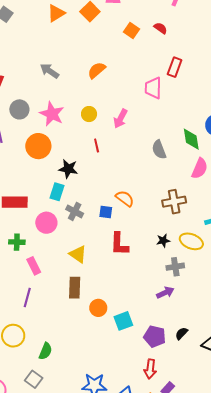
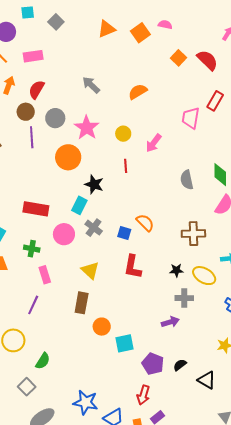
red semicircle: (160, 28) -> (207, 60), size x1.6

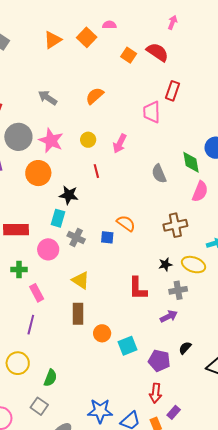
gray circle: (55, 118) -> (18, 137), size x1.4
red L-shape: (133, 267) -> (138, 288), moved
black semicircle: (180, 365) -> (185, 348), moved

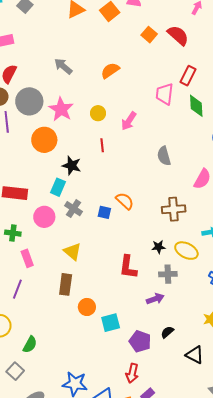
green diamond: (191, 162) -> (196, 106), moved

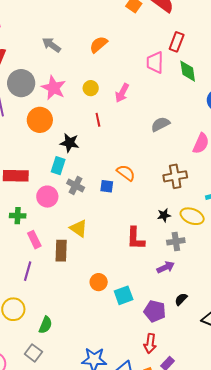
gray semicircle: (164, 156) -> (160, 124), turned 84
brown rectangle: (66, 284) -> (61, 251), moved

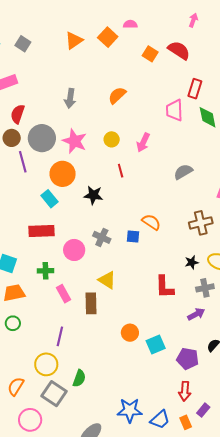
gray arrow: (51, 45) -> (70, 98), turned -114
cyan rectangle: (58, 166) -> (50, 199), moved, turned -54
purple line: (28, 271) -> (60, 336), moved
gray square: (33, 353) -> (54, 394), moved, size x1.4

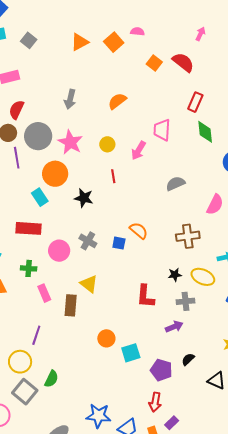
pink trapezoid: (174, 110) -> (162, 130), moved

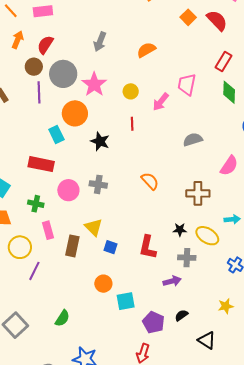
gray cross: (88, 241) -> (98, 184), turned -30
blue square: (119, 243) -> (110, 247), moved
yellow circle: (20, 362) -> (20, 247), moved
green semicircle: (51, 379) -> (62, 318), moved

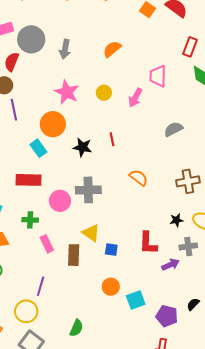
gray circle: (63, 74) -> (31, 39), moved
red line: (132, 124) -> (112, 139), moved
gray cross: (98, 184) -> (88, 190), size x1.4
yellow circle: (20, 247) -> (26, 311), moved
purple arrow: (172, 281) -> (170, 265), moved

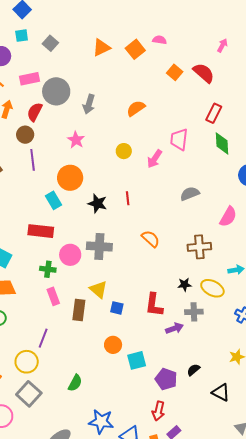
pink star: (67, 92) -> (76, 140), moved, size x0.7
green cross: (30, 220) -> (48, 269), moved

